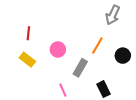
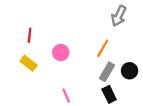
black circle: (123, 56) -> (130, 71), moved
gray rectangle: (80, 68) -> (107, 72), moved

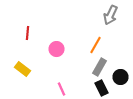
yellow rectangle: (29, 63) -> (22, 69), moved
black circle: (130, 71) -> (120, 77), moved

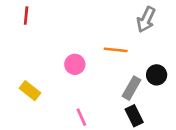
red line: (28, 33) -> (26, 16), moved
orange line: (96, 45) -> (116, 50), moved, turned 66
black circle: (120, 77) -> (157, 75), moved

